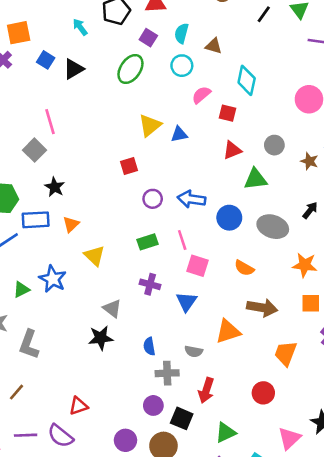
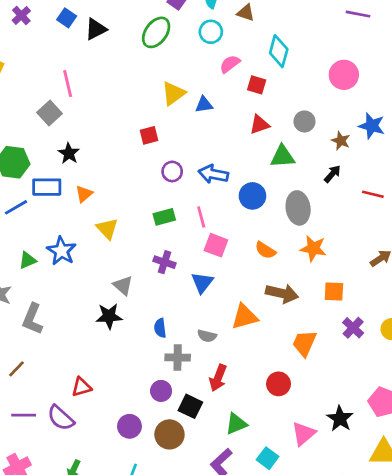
black arrow: (310, 210) -> (332, 174), moved
gray ellipse: (273, 227) -> (298, 208), turned 60
orange star: (305, 265) -> (313, 248), moved

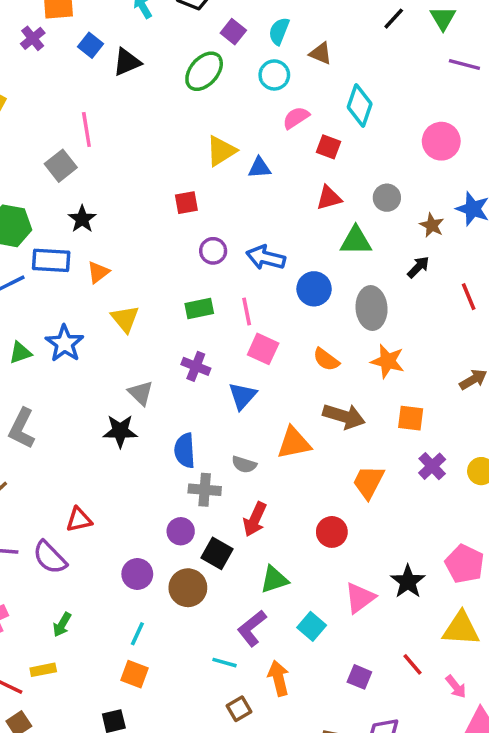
red line: (373, 194) -> (469, 297), turned 50
blue semicircle: (160, 328) -> (185, 450), size x1.4

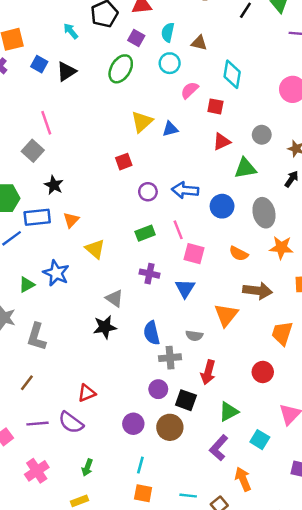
orange triangle: (294, 443) -> (226, 315), turned -30
cyan line: (224, 663) -> (188, 496), moved

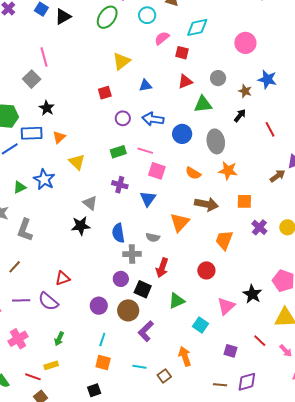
cyan diamond: (232, 74) -> (197, 27), turned 65
blue triangle: (170, 129) -> (145, 86), moved
pink line: (178, 230) -> (145, 151), turned -56
purple L-shape: (219, 448) -> (146, 331), moved

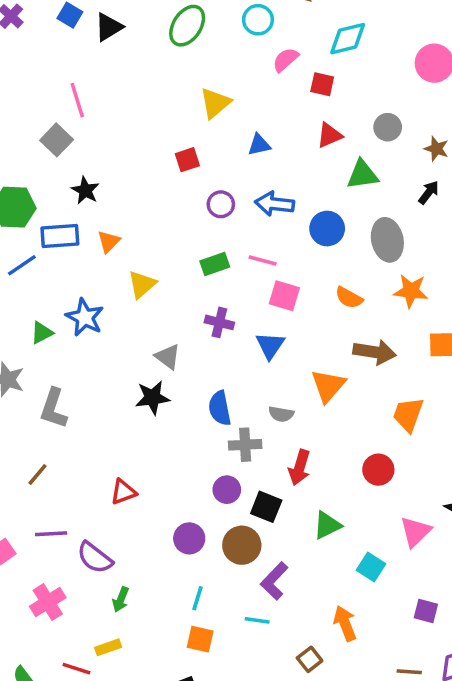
yellow triangle: (77, 162) -> (142, 284), turned 36
purple semicircle: (48, 301) -> (95, 558), moved
cyan line: (139, 367) -> (257, 620), moved

